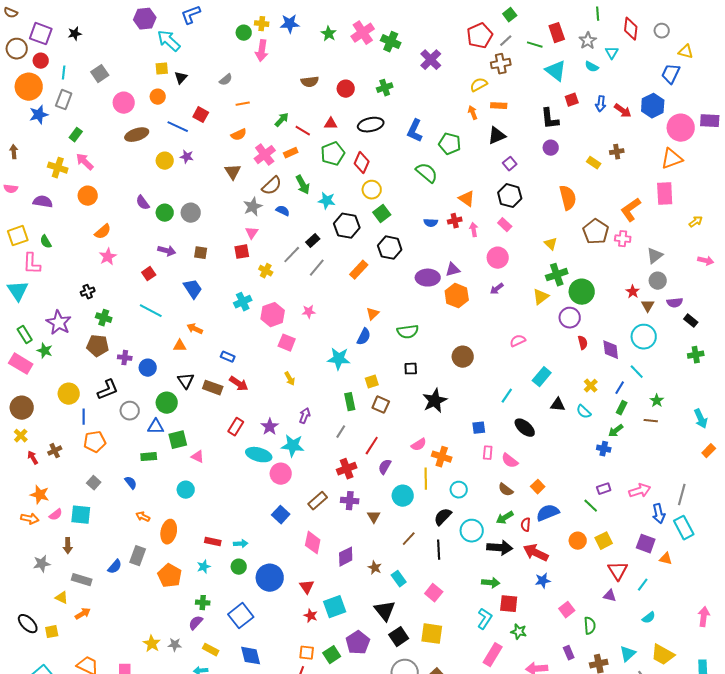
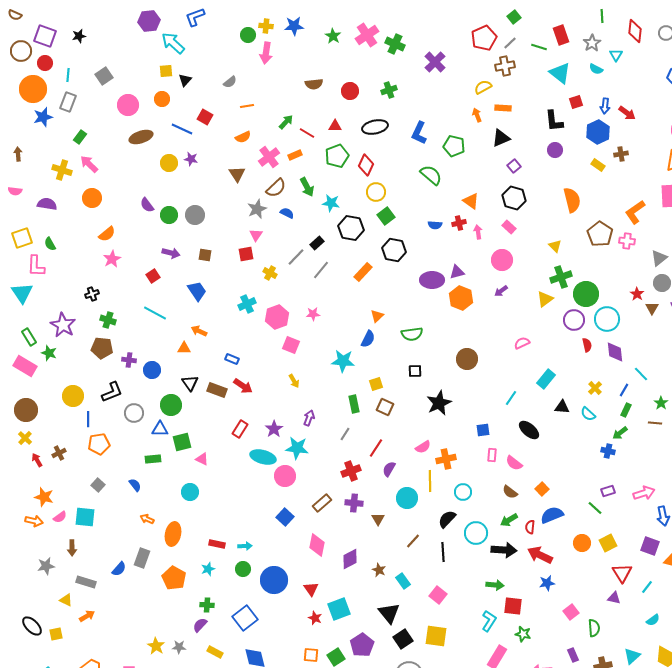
blue hexagon: (653, 106) -> (598, 132), moved
cyan circle: (644, 337) -> (607, 319), moved
orange cross: (442, 457) -> (446, 459), turned -30

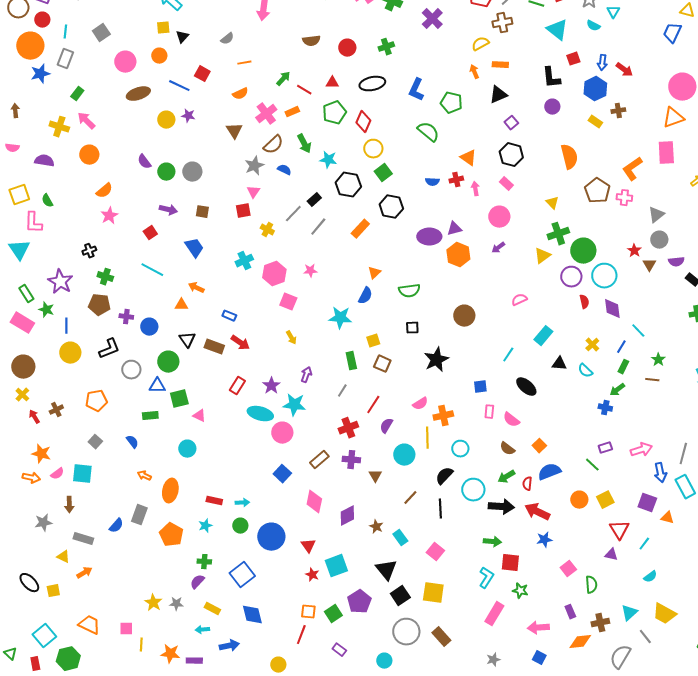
blue line: (88, 419) -> (66, 326), moved

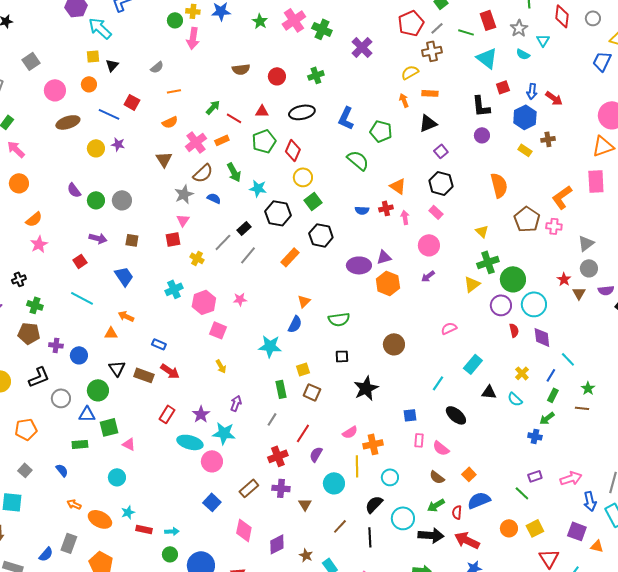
orange ellipse: (170, 491) -> (100, 519), turned -75
cyan star: (205, 526) -> (128, 512), moved

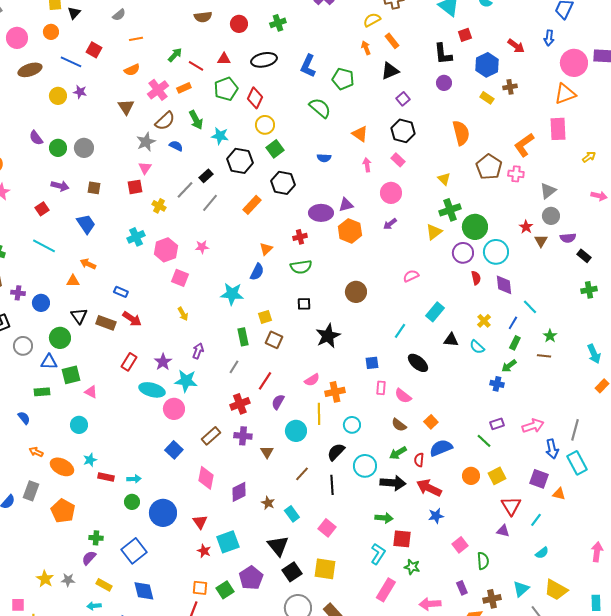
blue arrow: (532, 91) -> (549, 38), moved
orange rectangle: (430, 93) -> (392, 41), turned 49
red cross: (386, 208) -> (300, 237), moved

